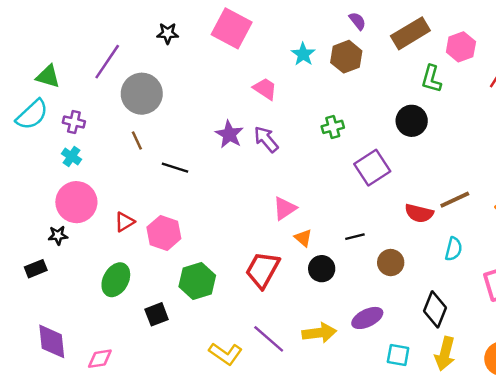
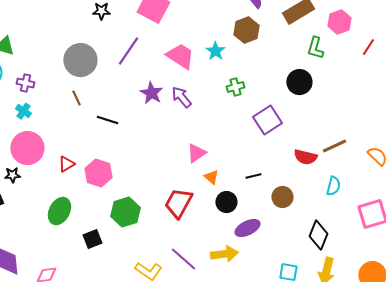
cyan star: (303, 54) -> (215, 51), moved
purple line: (107, 62) -> (128, 51), moved
pink trapezoid: (265, 89) -> (180, 56), size x1.4
purple ellipse: (367, 318) -> (247, 228), moved

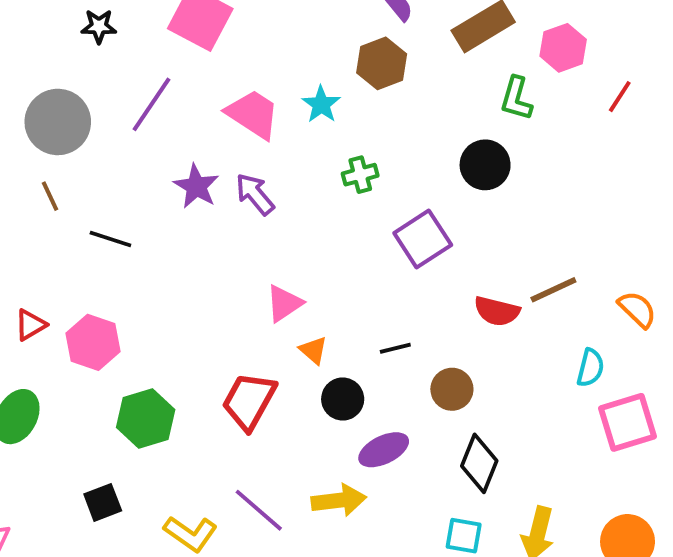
cyan semicircle: (333, 186) -> (590, 368), moved
black diamond: (318, 235) -> (479, 463), moved
black square: (92, 239) -> (103, 502), moved

